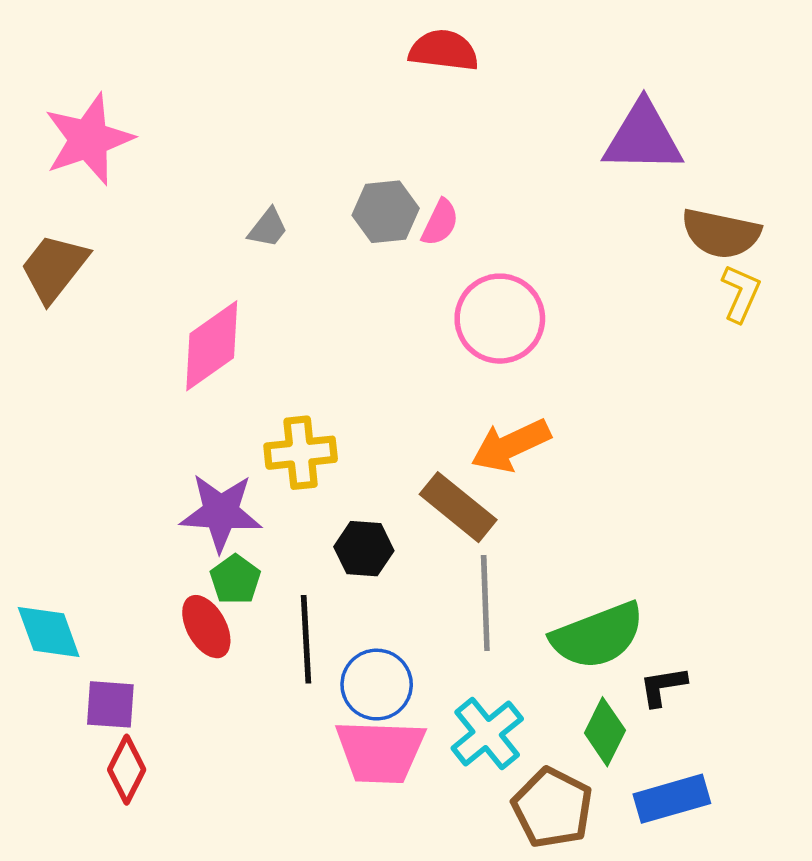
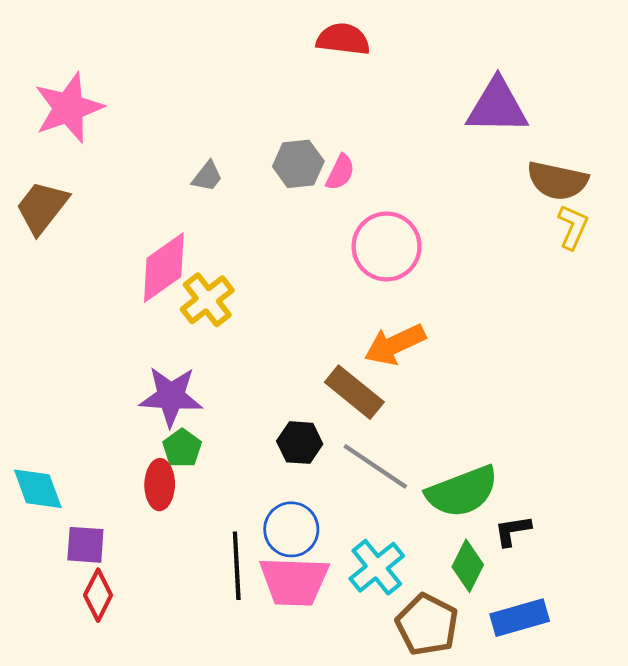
yellow cross: (301, 453) -> (207, 300), moved, turned -32
black hexagon: (364, 549) -> (300, 443), moved
gray line: (485, 603) -> (375, 466), turned -54
red ellipse: (206, 627) -> (160, 485), turned 30
black line: (306, 639) -> (237, 566), moved

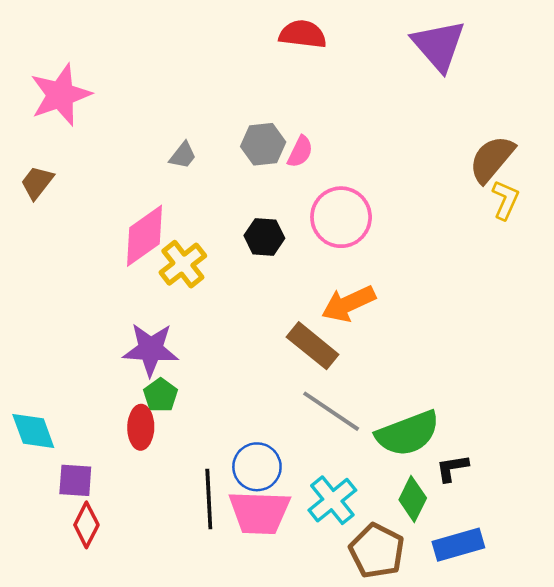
purple triangle: (497, 106) -> (439, 45), moved, turned 48
brown semicircle: (557, 181) -> (492, 159), turned 118
brown trapezoid: (42, 207) -> (37, 183), size x0.7
black hexagon: (300, 443) -> (264, 237), moved

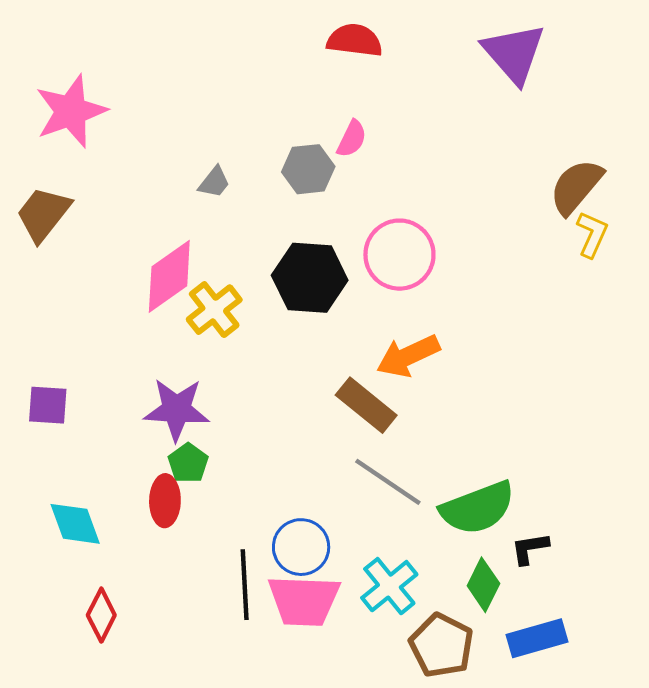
pink semicircle: (300, 152) -> (352, 139), moved
brown trapezoid: (37, 183) -> (43, 214), size x1.4
black hexagon: (264, 237) -> (310, 278), size x1.6
cyan diamond: (33, 431) -> (75, 524), moved
purple square: (75, 480) -> (48, 405), moved

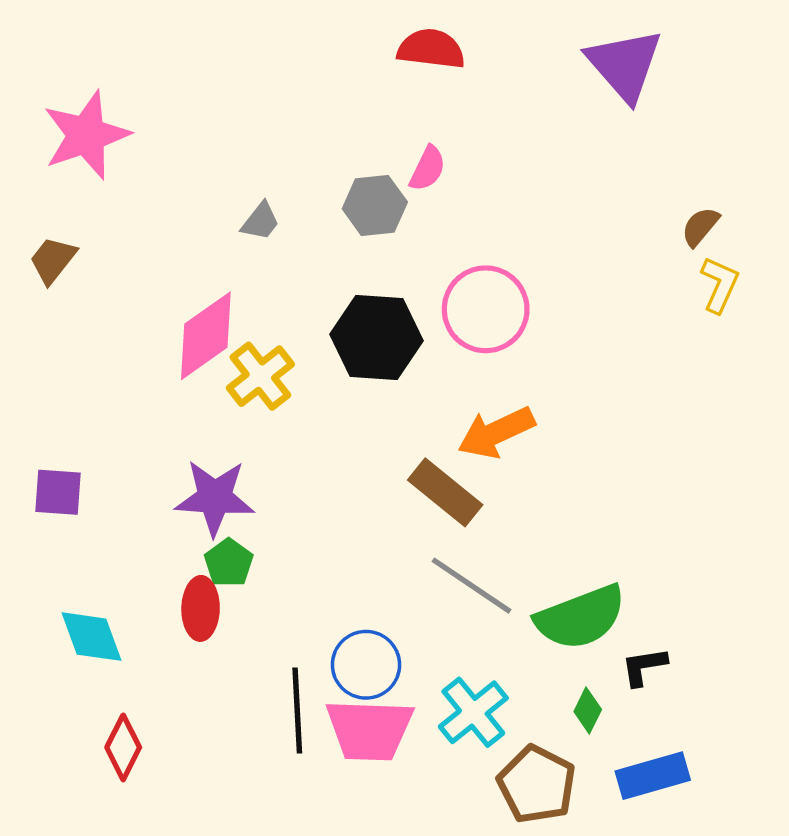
brown semicircle: (576, 187) -> (700, 227), size x0.6
brown trapezoid: (43, 214) -> (53, 260), size x0.7
green diamond: (483, 585) -> (588, 710), size x0.7

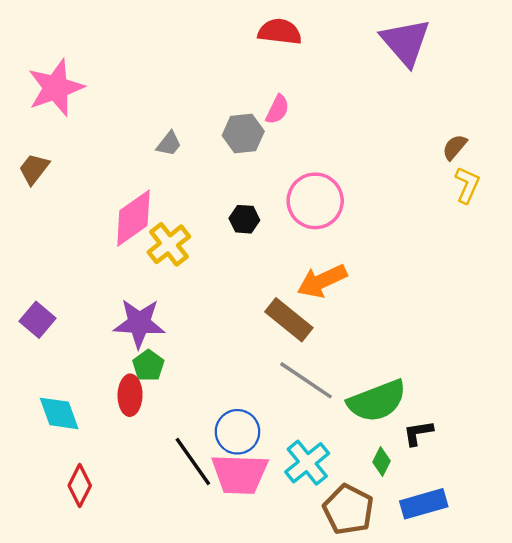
black hexagon: (377, 337) -> (244, 219), size x0.5
purple square: (58, 492) -> (37, 320), turned 36
black line: (297, 710) -> (193, 462), turned -32

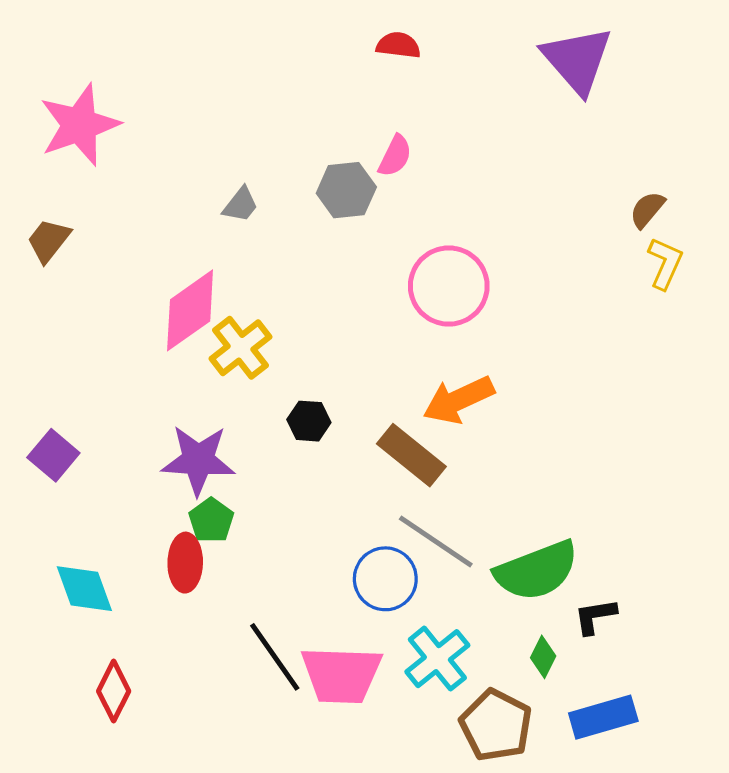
red semicircle: (280, 32) -> (398, 45), size x0.7
black hexagon: (244, 219) -> (309, 421), moved
blue circle: (237, 432) -> (385, 579), moved

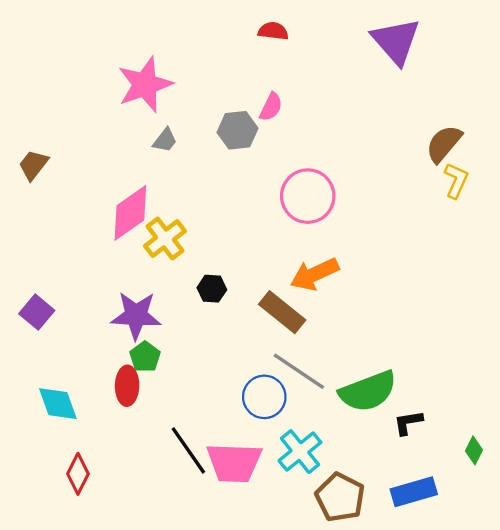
pink star: (79, 125) -> (145, 85), moved
brown semicircle: (647, 210) -> (444, 144), size x1.5
green diamond: (543, 657) -> (474, 450), moved

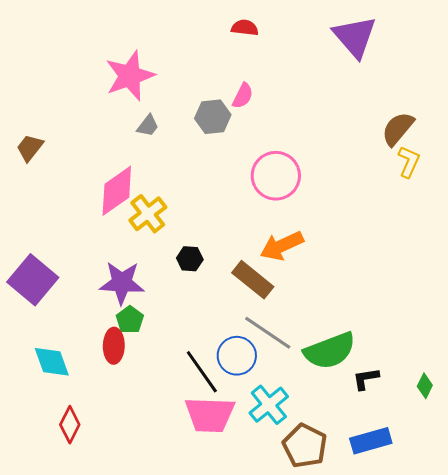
purple square: (37, 312) -> (33, 280), size x1.6
black line: (188, 450) -> (202, 372), moved
green diamond: (474, 450) -> (425, 386), moved

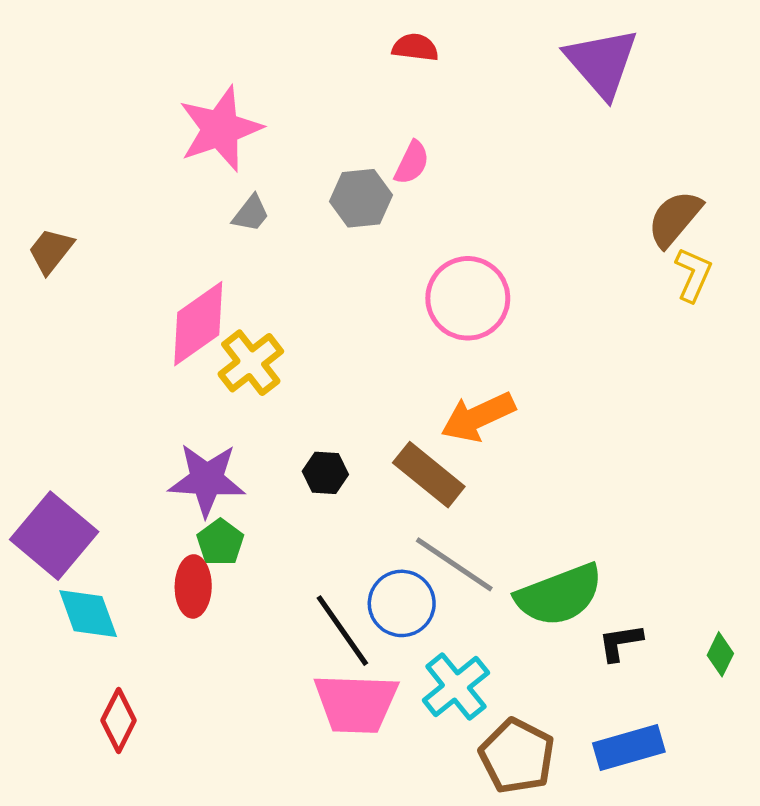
black hexagon: (190, 259) -> (325, 473), moved
purple square: (33, 280) -> (54, 536), moved

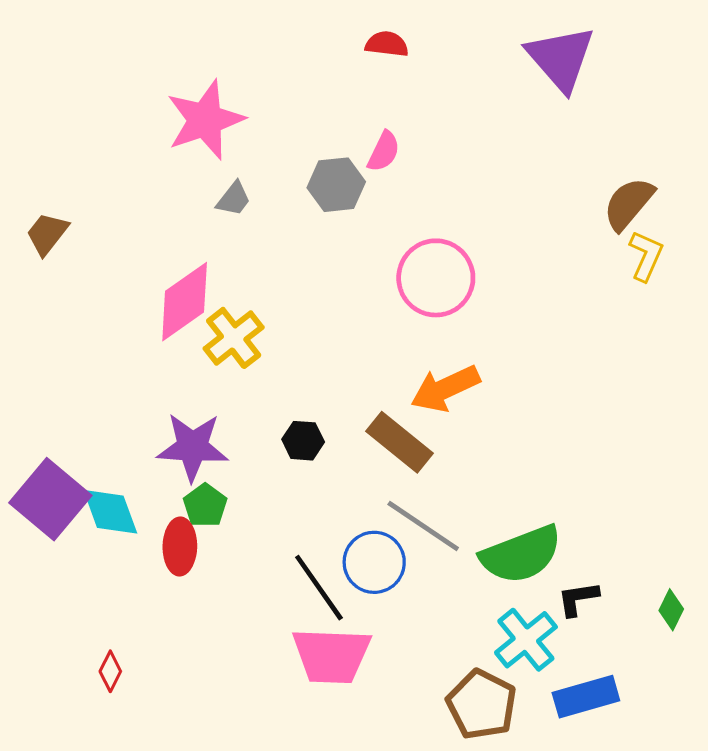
cyan diamond: (88, 614) -> (110, 512), moved
cyan cross: (456, 687) -> (526, 640), moved
red diamond: (119, 720) -> (110, 671), size x0.7

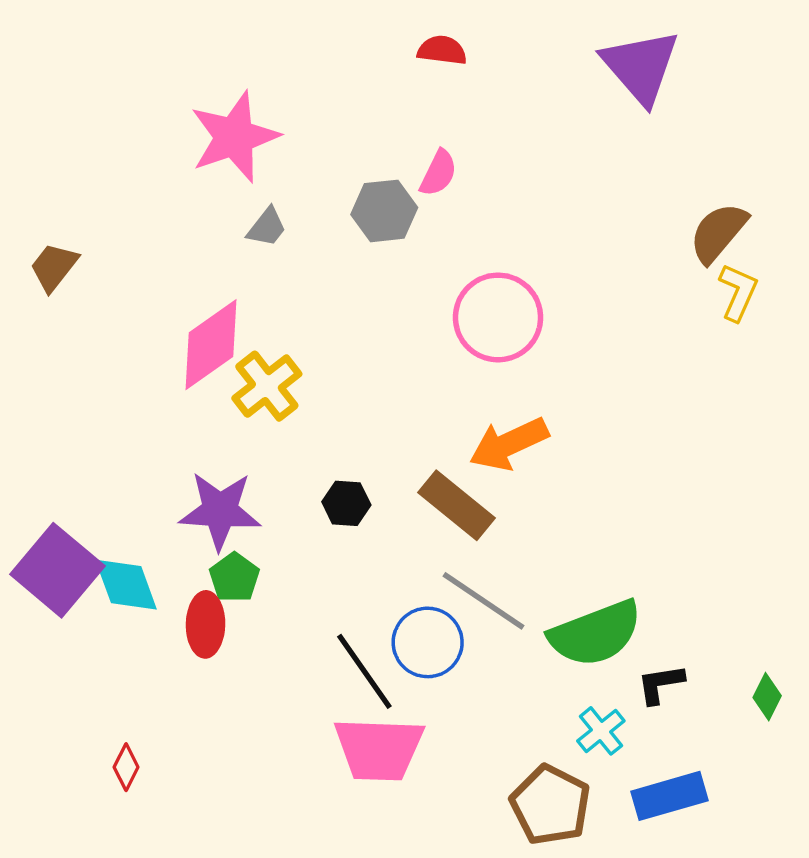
cyan cross: (526, 640) -> (601, 731), size x0.7

